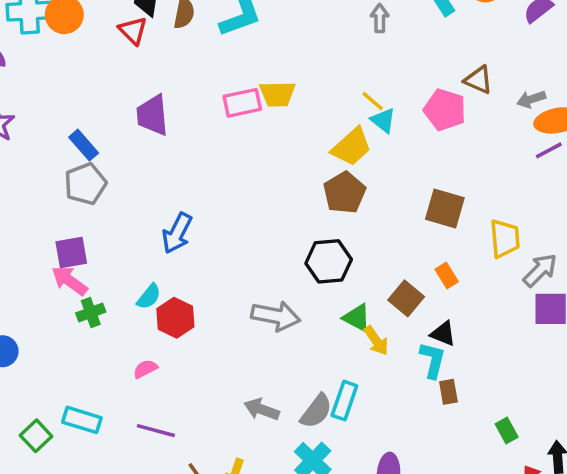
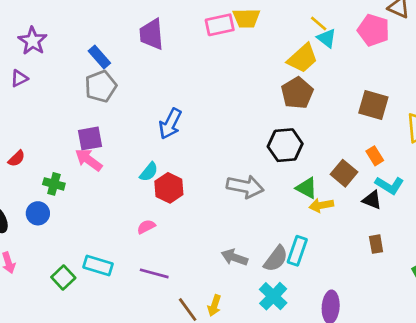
green cross: (91, 312) -> (54, 184), moved, turned 35
yellow arrow: (376, 341) -> (321, 205), turned 115
cyan L-shape: (433, 360) -> (389, 185), moved, turned 108

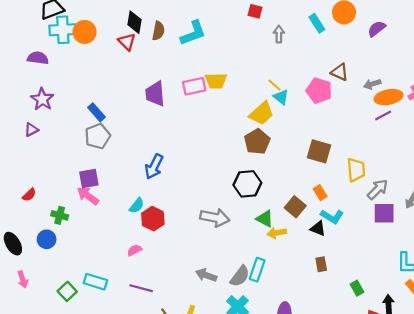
purple trapezoid: (152, 34) -> (155, 94), moved

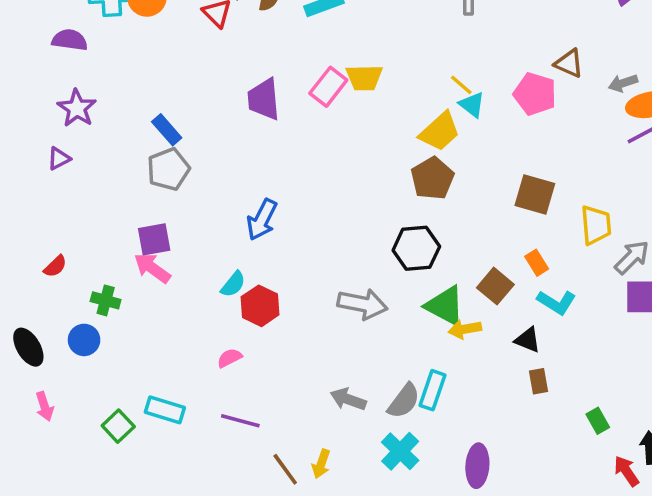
pink rectangle: (194, 86) -> (328, 87), turned -40
green triangle: (265, 219) -> (445, 306), size x1.4
black triangle: (318, 228) -> (528, 340), moved

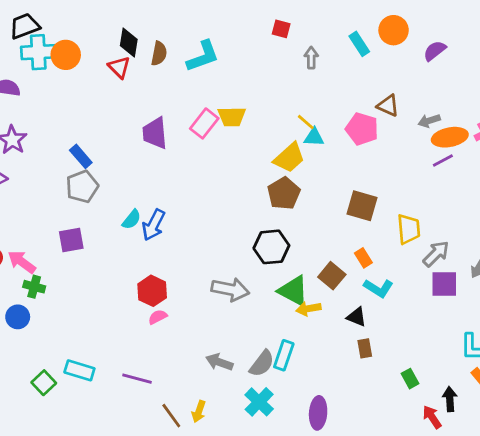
cyan triangle: (472, 105) -> (314, 137), turned -35
pink arrow: (152, 268) -> (22, 262), moved
cyan semicircle: (233, 284) -> (132, 219), moved
pink semicircle: (230, 358) -> (158, 317), moved

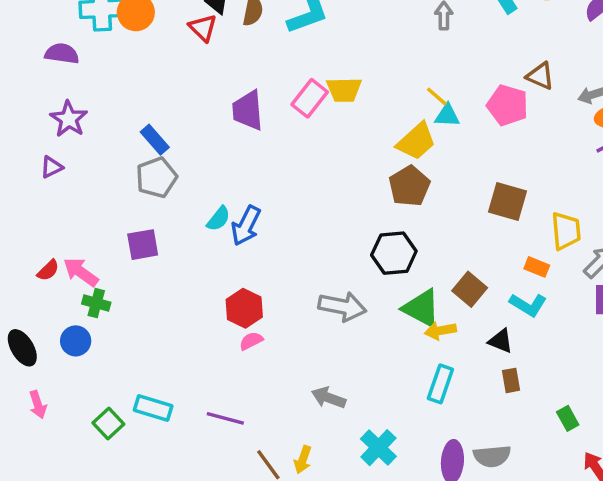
orange rectangle: (363, 258) -> (537, 267), moved, turned -36
cyan rectangle: (284, 355) -> (440, 384), moved
gray semicircle: (262, 363) -> (492, 456), moved, turned 48

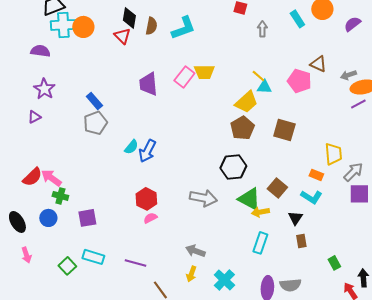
brown square: (507, 202) -> (284, 130), moved
purple square: (143, 245) -> (87, 218), moved
red semicircle: (48, 270) -> (32, 177), size x1.5
black triangle: (501, 341) -> (295, 218), turned 42
yellow arrow: (303, 460) -> (191, 274), moved

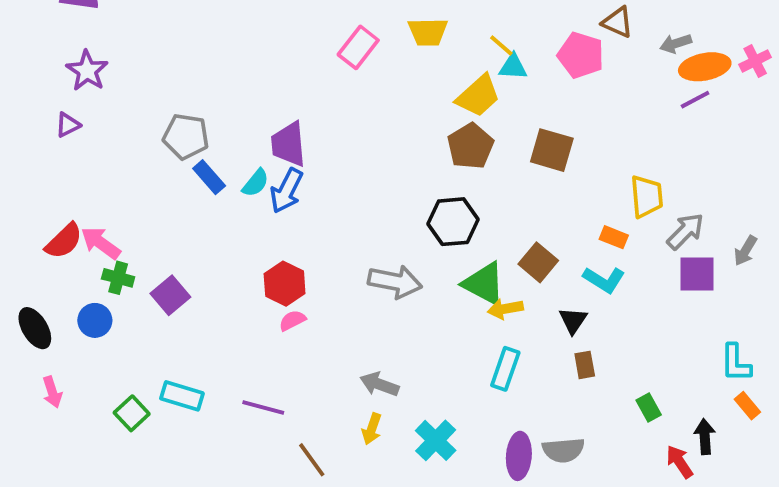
yellow trapezoid: (204, 72) -> (428, 32), moved
purple trapezoid: (148, 84) -> (288, 144), moved
blue rectangle: (94, 101) -> (209, 177), moved
gray pentagon: (95, 123) -> (186, 136), turned 30
purple square: (87, 218) -> (170, 295), moved, turned -30

